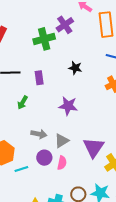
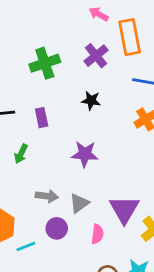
purple cross: (65, 25) -> (96, 56), moved
pink semicircle: (62, 163) -> (97, 234), moved

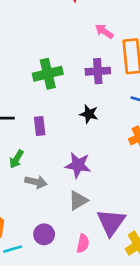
purple cross: (96, 56) -> (98, 71), turned 30
gray arrow: (47, 196) -> (36, 182), moved
gray triangle: (79, 203) -> (78, 200), moved

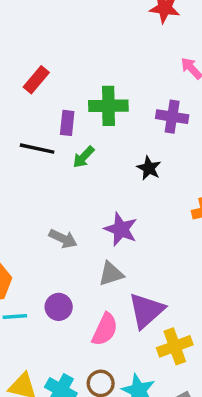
purple rectangle: (40, 126) -> (67, 123), moved
green arrow: (16, 159) -> (83, 157), moved
pink semicircle: (83, 243) -> (105, 329), size x1.4

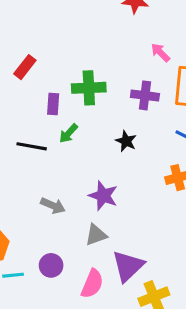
black line: (37, 149) -> (32, 146), moved

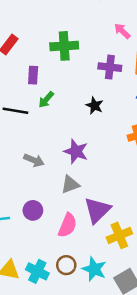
green cross: (89, 88) -> (64, 46), moved

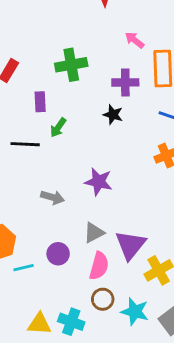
black star: (95, 106) -> (113, 115), moved
gray triangle: (70, 184) -> (94, 233), moved
brown circle: (66, 265) -> (103, 299), moved

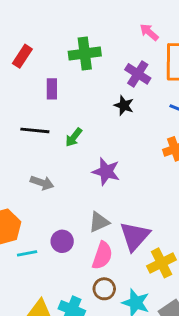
purple cross: (125, 82) -> (138, 74), turned 30
green arrow: (58, 127) -> (74, 137), moved
gray arrow: (52, 197) -> (42, 183), moved

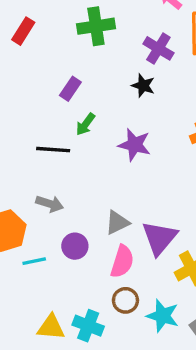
purple rectangle: (52, 89) -> (70, 89), moved, turned 36
black line: (35, 130) -> (53, 150), moved
purple star: (106, 172) -> (134, 145), moved
gray arrow: (42, 183) -> (50, 204), moved

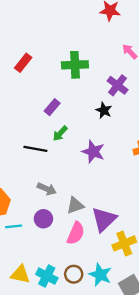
gray arrow: (50, 204) -> (47, 189), moved
brown circle: (125, 300) -> (74, 274), moved

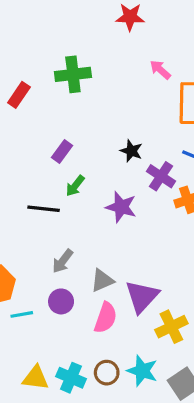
green cross: (75, 65) -> (73, 74), moved
purple cross: (118, 85) -> (161, 176), moved
gray arrow: (47, 189) -> (63, 261), turned 108

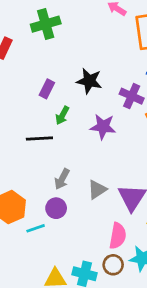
black star: (131, 151) -> (89, 81), moved, size x1.4
purple circle: (61, 301) -> (56, 208), moved
pink semicircle: (106, 318) -> (118, 236), moved

